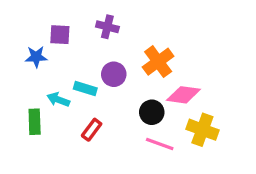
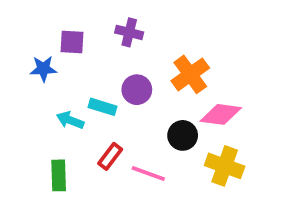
green rectangle: (35, 122) -> (59, 175), moved
yellow cross: (202, 130) -> (225, 166), moved
pink line: (160, 144) -> (148, 174), moved

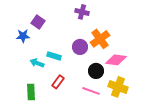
purple cross: (129, 32) -> (82, 12), moved
purple square: (72, 42) -> (38, 22), turned 32
purple circle: (137, 90) -> (80, 47), moved
pink line: (148, 174) -> (91, 91), moved

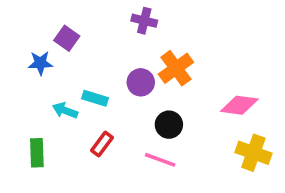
pink diamond: (116, 60) -> (239, 105), moved
yellow cross: (118, 87) -> (253, 153), moved
green rectangle: (31, 92) -> (37, 153), moved

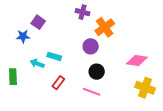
orange cross: (176, 68) -> (105, 27), moved
purple circle: (141, 82) -> (91, 46), moved
green rectangle: (37, 153) -> (13, 77), moved

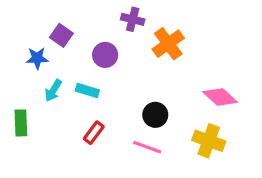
purple circle: (91, 46) -> (105, 55), moved
pink diamond: (137, 60) -> (220, 97), turned 35
cyan arrow: (37, 64) -> (53, 91), moved, turned -80
yellow cross: (145, 88) -> (209, 141), moved

